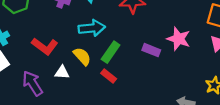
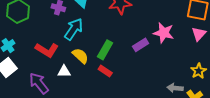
cyan arrow: (92, 28) -> (74, 29), moved, turned -45
purple rectangle: (151, 50) -> (141, 45), turned -49

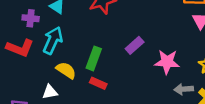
pink star: (164, 33) -> (167, 62), moved
red L-shape: (47, 50) -> (20, 48), moved

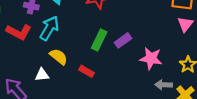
green rectangle: (94, 58) -> (99, 40), moved

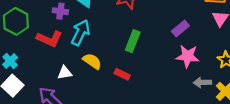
purple rectangle: (123, 40) -> (180, 28), moved
white triangle: (42, 75) -> (65, 73), moved

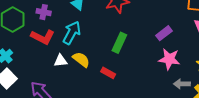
purple cross: (60, 11) -> (44, 12), moved
white triangle: (65, 73) -> (60, 61), moved

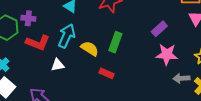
purple cross: (44, 12) -> (28, 18), moved
yellow semicircle: (81, 60) -> (90, 49), moved

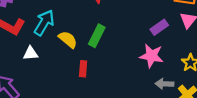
purple rectangle: (159, 29) -> (159, 27), moved
red rectangle: (107, 73) -> (83, 69), turned 64

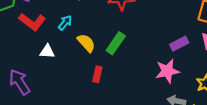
cyan arrow: (44, 23) -> (65, 23), size x0.6
pink star: (151, 56) -> (167, 71), turned -30

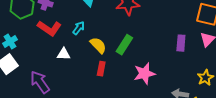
purple rectangle: (179, 44) -> (181, 43), turned -56
pink star: (167, 71) -> (144, 73), moved
red rectangle: (97, 74) -> (101, 69), moved

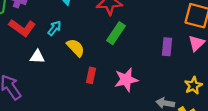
green rectangle: (124, 45) -> (116, 33), moved
red rectangle: (101, 69) -> (91, 75), moved

